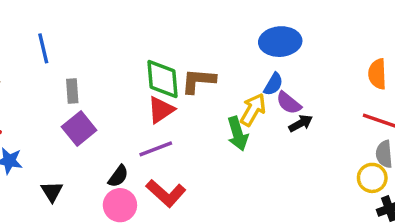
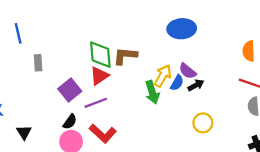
blue semicircle: (273, 84) -> (177, 83), moved
purple square: (79, 128) -> (70, 90), moved
yellow circle: (372, 178) -> (203, 123), moved

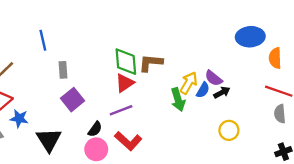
blue ellipse: (182, 29) -> (250, 37), moved
purple square: (70, 90) -> (73, 100), moved
black triangle: (24, 132) -> (49, 140), size x1.6

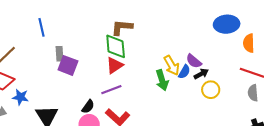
brown L-shape: (151, 63) -> (122, 27), moved
yellow arrow: (189, 83) -> (172, 65), turned 120
purple square: (73, 100) -> (68, 65), moved, turned -30
yellow circle: (229, 130) -> (211, 90), moved

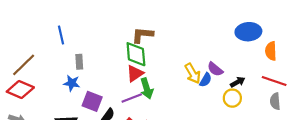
purple square: (68, 65) -> (92, 101), moved
black arrow: (201, 74) -> (238, 82), moved
green arrow: (162, 80) -> (147, 88), moved
blue star: (20, 97) -> (72, 83), moved

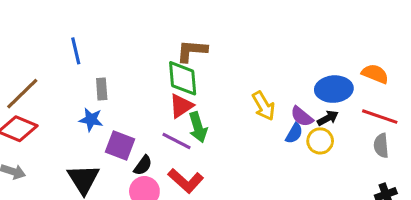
blue ellipse: (248, 32) -> (334, 89), moved
orange semicircle: (271, 51) -> (375, 74), turned 114
purple semicircle: (215, 69) -> (302, 117), moved
blue semicircle: (206, 80) -> (294, 133), moved
purple line: (132, 98) -> (177, 141), turned 48

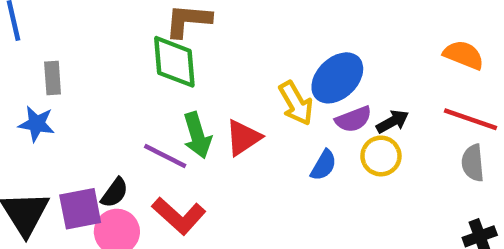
blue ellipse: (334, 89) -> (337, 78), moved, turned -40
red triangle: (181, 106) -> (243, 138), moved
purple semicircle: (302, 117) -> (353, 119), turned -60
blue semicircle: (294, 133) -> (324, 165), moved
purple square: (120, 146) -> (80, 209), moved, turned -32

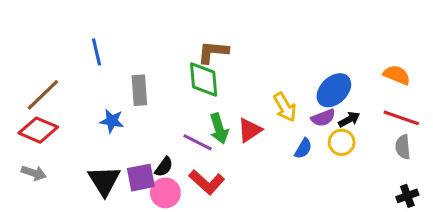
gray rectangle: (53, 78) -> (139, 90), moved, size x1.4
blue ellipse: (337, 78) -> (334, 90), moved

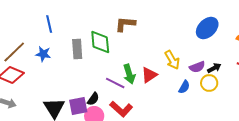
green diamond: (204, 80) -> (100, 42), moved
blue ellipse: (334, 90) -> (207, 28), moved
blue star: (112, 121) -> (43, 54), moved

